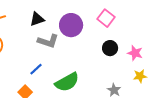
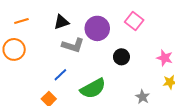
black circle: (110, 48) -> (121, 57), moved

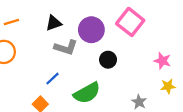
pink square: (134, 21) -> (130, 22), size x1.4
black circle: (121, 57) -> (108, 60), moved

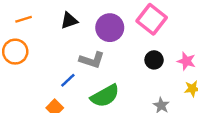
gray L-shape: (66, 47) -> (92, 60), moved
black circle: (108, 60) -> (154, 60), moved

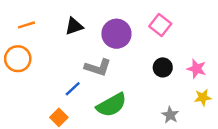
pink square: (152, 19) -> (160, 25), size x0.7

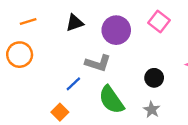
black circle: (163, 67) -> (154, 78), moved
green semicircle: (111, 105) -> (111, 100), turned 84
gray star: (170, 115) -> (152, 110), moved

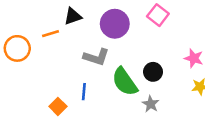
orange line: (28, 22) -> (51, 34), moved
blue line: (73, 84) -> (84, 92), moved, turned -42
green semicircle: (111, 100) -> (125, 82), moved

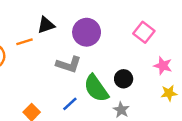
pink square: (158, 15) -> (144, 32), moved
blue line: (84, 92) -> (70, 104), moved, turned 42

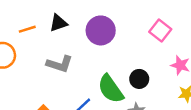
orange line: (24, 42) -> (27, 29), moved
gray L-shape: (69, 64) -> (60, 64), moved

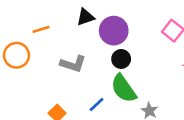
black triangle: (58, 23) -> (85, 17), moved
black circle: (139, 79) -> (121, 59), moved

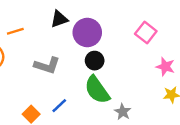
blue line: (96, 105) -> (59, 106), moved

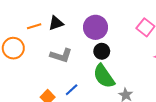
black triangle: (59, 19) -> (56, 23), moved

